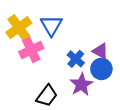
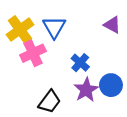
purple triangle: (100, 51) -> (112, 25), moved
blue circle: (101, 69) -> (111, 85), moved

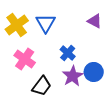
pink cross: (33, 53) -> (25, 59), moved, turned -30

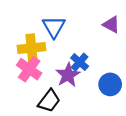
yellow cross: (17, 25) -> (32, 48), moved, turned 30
purple star: (73, 76) -> (68, 75), moved

